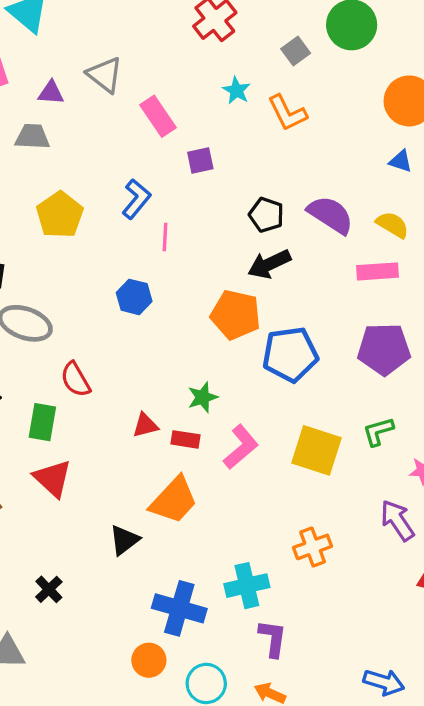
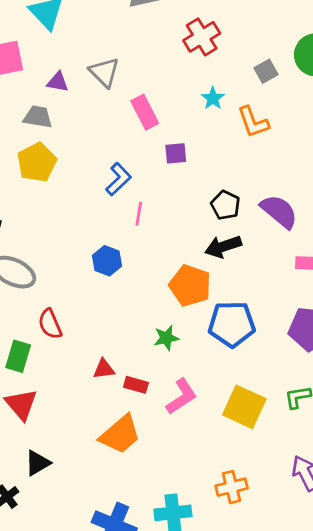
yellow pentagon: (60, 215) -> (37, 162), moved
green star: (203, 397) -> (166, 338), moved
black triangle: (124, 540) -> (38, 463), moved

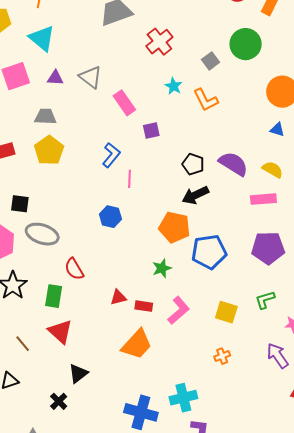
purple triangle: (58, 82) -> (55, 78), moved
yellow square: (244, 407) -> (226, 312), size x0.7
orange cross: (232, 487) -> (222, 356), moved, size x0.7

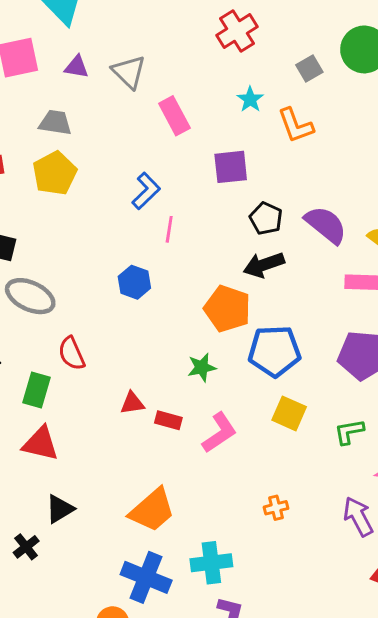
purple square: (151, 130) -> (231, 167), moved, size x1.4
yellow square: (226, 312) -> (289, 413), moved
red triangle: (60, 331) -> (41, 444), turned -36
orange trapezoid: (137, 344) -> (152, 510), moved

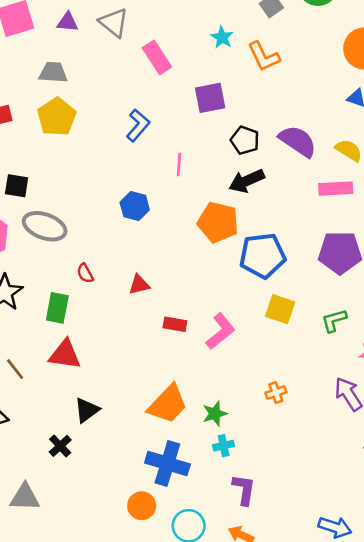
pink line: (169, 229) -> (179, 164), moved
red semicircle: (72, 353) -> (85, 273), size x0.7
green star: (202, 367) -> (215, 414), moved
red triangle: (132, 403) -> (139, 285), moved
cyan cross: (211, 563) -> (224, 446), size x0.6

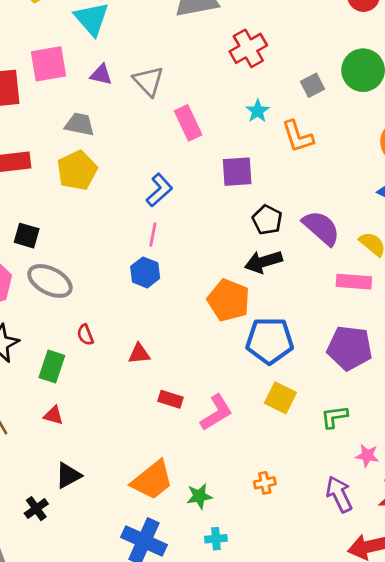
pink line: (179, 164) -> (153, 235), moved
red triangle: (65, 355) -> (53, 415), size x0.6
cyan cross: (224, 446) -> (216, 539), moved

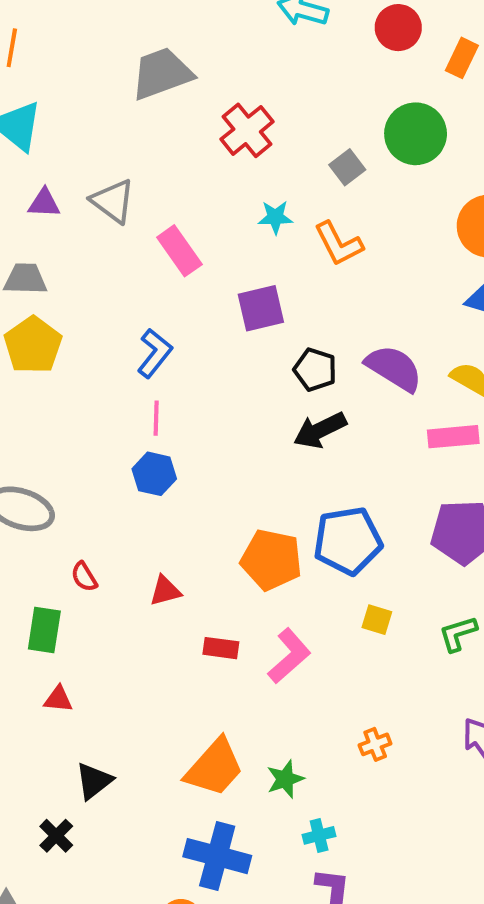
cyan star: (258, 111) -> (275, 217), turned -30
orange pentagon: (229, 300) -> (271, 560), moved
yellow square: (280, 398) -> (377, 620), size x0.7

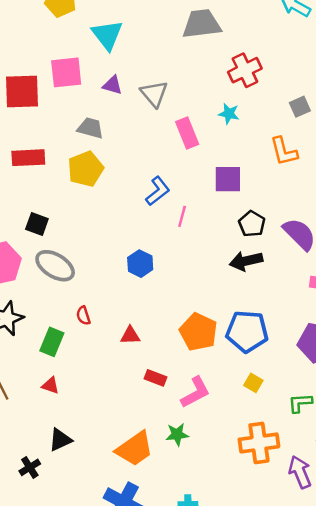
cyan star: (275, 217) -> (229, 114), moved
pink line: (156, 418) -> (182, 216), moved
orange cross: (375, 744) -> (259, 443), moved, size x2.0
green star: (285, 779) -> (177, 434), moved

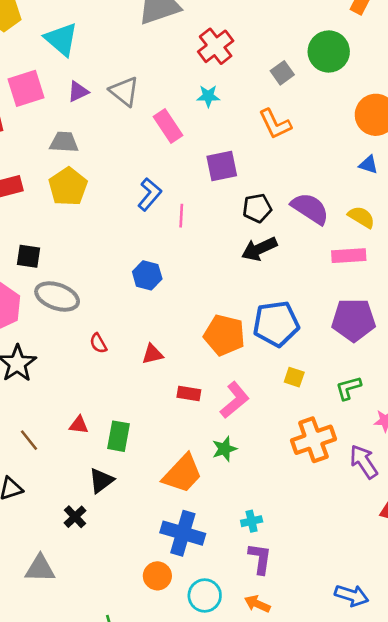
purple triangle: (112, 85) -> (78, 92), turned -30
black pentagon: (252, 224) -> (257, 208), turned -30
green rectangle: (52, 342) -> (118, 436), moved

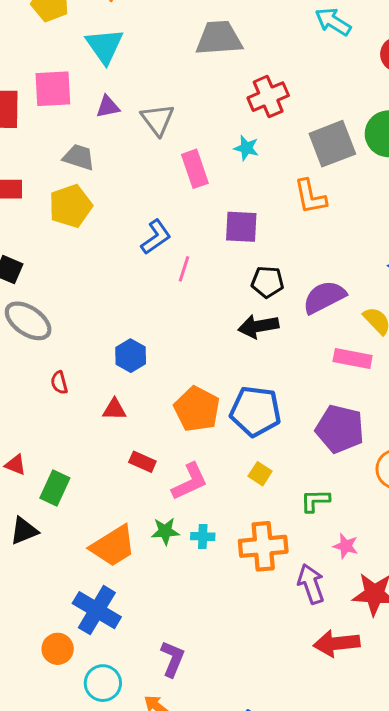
gray square: (282, 73) -> (332, 144), size x1.8
purple semicircle: (310, 209) -> (324, 297), turned -75
blue hexagon: (147, 275) -> (131, 356), moved
cyan cross: (252, 521) -> (203, 536), moved

